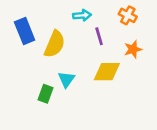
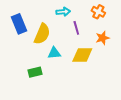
cyan triangle: (66, 79) -> (54, 53), moved, turned 48
green rectangle: (45, 94) -> (35, 72), turned 56

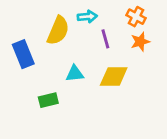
blue rectangle: (19, 24) -> (23, 54), moved
yellow semicircle: (42, 34) -> (58, 31), moved
orange star: (102, 38) -> (140, 42), moved

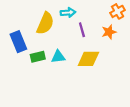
orange cross: (136, 17) -> (118, 11), moved, turned 32
green rectangle: (48, 100) -> (38, 57), moved

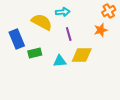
yellow semicircle: (45, 23) -> (42, 22), turned -85
purple line: (82, 30) -> (69, 34), moved
cyan triangle: (58, 57) -> (60, 61), moved

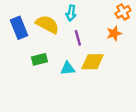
cyan arrow: (63, 12) -> (71, 13), turned 104
blue rectangle: (17, 39) -> (19, 28), moved

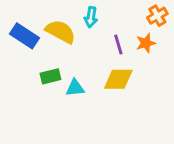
blue rectangle: (19, 28) -> (24, 36), turned -35
purple line: (78, 38) -> (118, 45), moved
cyan triangle: (68, 68) -> (75, 88), moved

